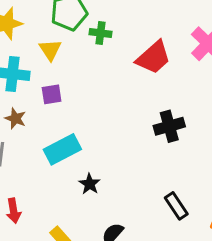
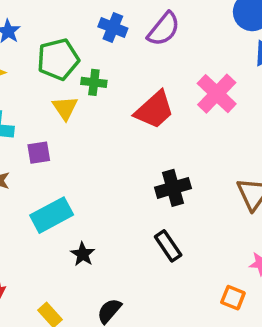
yellow triangle: (50, 50) -> (65, 108), moved
black rectangle: (176, 206) -> (168, 246), moved

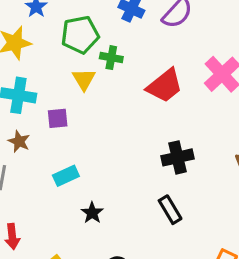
cyan rectangle: (52, 215) -> (66, 176), size x0.7

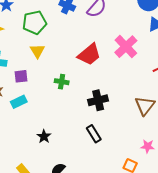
green cross: (111, 58) -> (62, 82), moved
cyan rectangle: (66, 176) -> (19, 102), moved

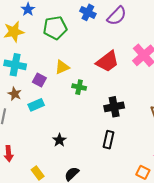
yellow triangle: (37, 51) -> (62, 67), moved, turned 35
purple square: (21, 76) -> (39, 80), turned 32
black rectangle: (94, 134) -> (108, 140), turned 42

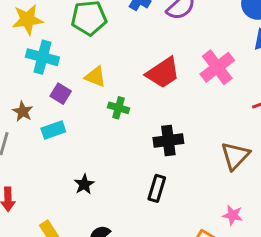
cyan cross: (15, 65) -> (42, 57), moved
yellow triangle: (62, 67) -> (95, 77), turned 42

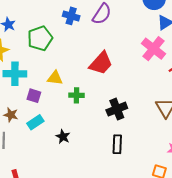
pink cross: (217, 67) -> (153, 49), moved
black star: (84, 184) -> (63, 137), moved

